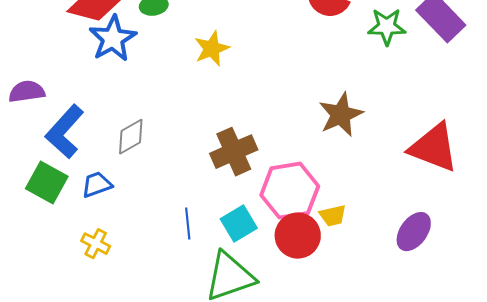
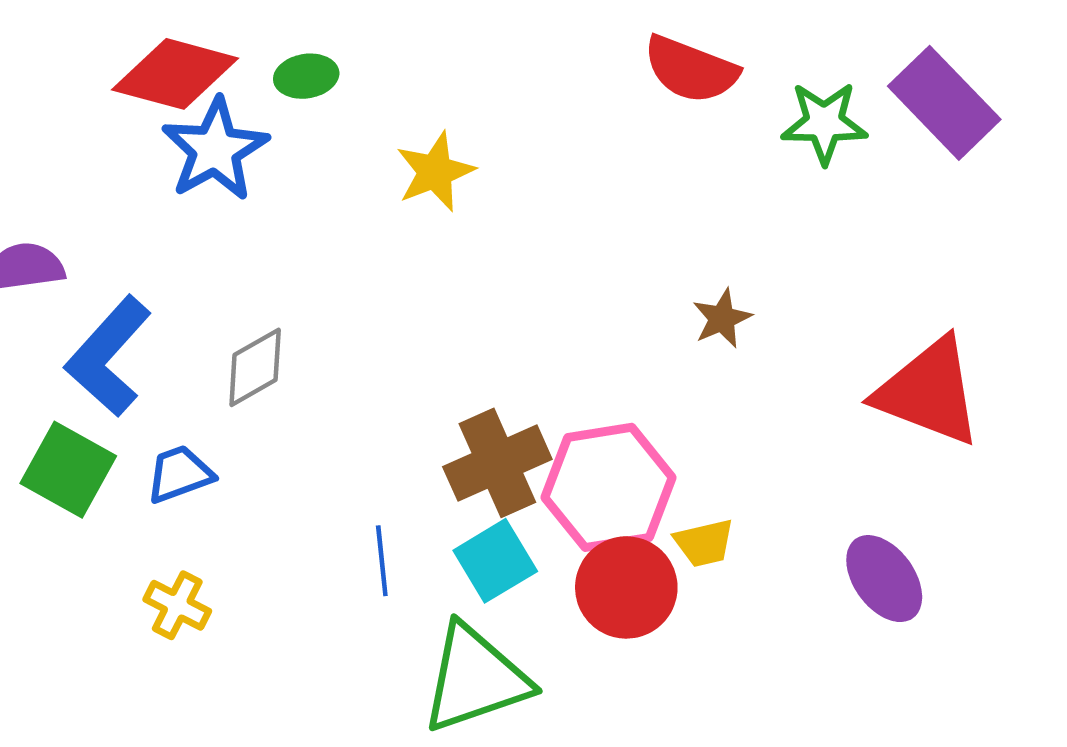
brown star: (341, 115) -> (722, 318), size x0.6
brown cross: (234, 152) -> (497, 463), moved
purple ellipse: (414, 232) -> (884, 579), turned -72

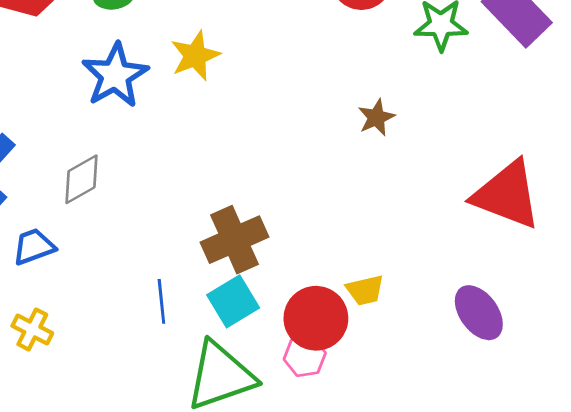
blue star: (215, 149) -> (115, 75), moved
brown star: (722, 318) -> (376, 117), moved
pink hexagon: (609, 487) -> (305, 356), moved, size x0.5

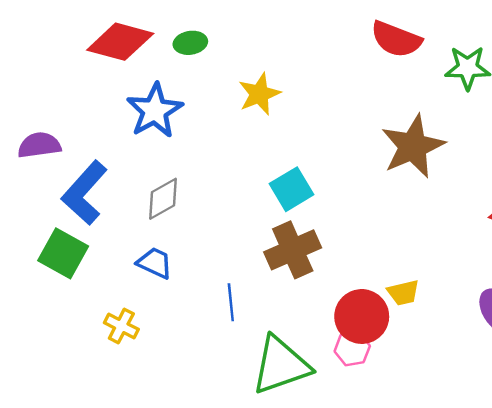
blue star: (115, 75) -> (155, 111), moved
brown star: (376, 117) -> (413, 146), size x2.0
blue trapezoid: (34, 247) -> (155, 263), moved, turned 45
cyan square: (233, 301) -> (291, 189), moved

